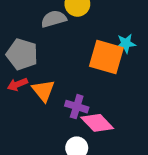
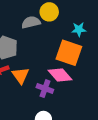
cyan star: (126, 43) -> (79, 29), moved
pink diamond: (97, 123) -> (60, 75), moved

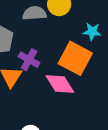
purple cross: (45, 89) -> (29, 60), moved

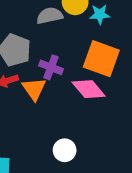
cyan star: (92, 32) -> (100, 14), moved

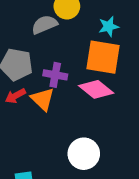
cyan star: (100, 14) -> (109, 26), moved
white circle: (65, 150) -> (84, 154), size x1.4

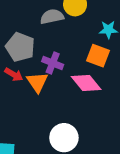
orange square: (103, 57) -> (98, 56), size x0.7
red arrow: (15, 96) -> (14, 75), turned -132

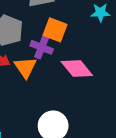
orange square: (98, 56) -> (55, 30), moved

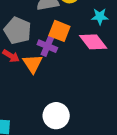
pink diamond: (77, 68) -> (93, 42), moved

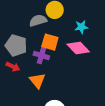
orange triangle: (33, 64) -> (37, 81), moved

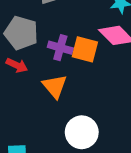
orange square: (50, 42) -> (85, 49), moved

